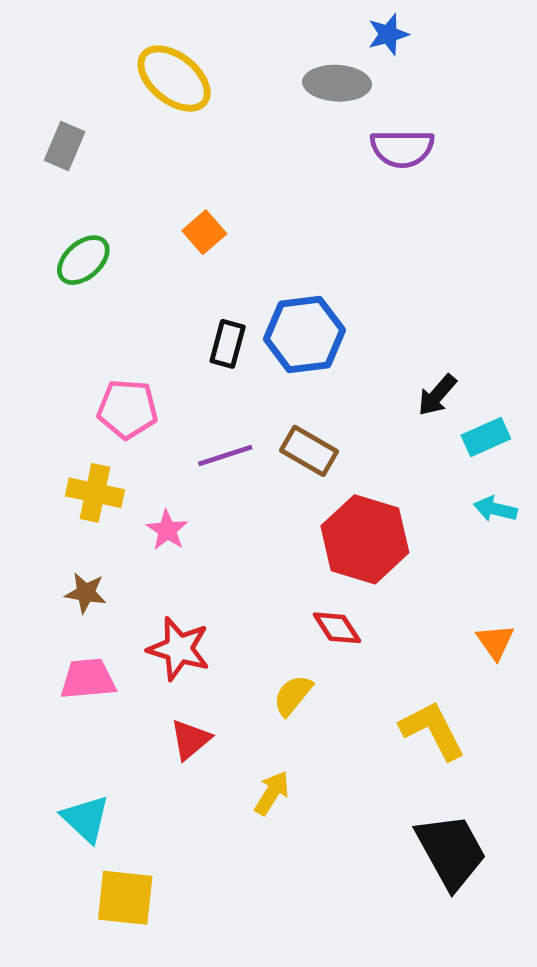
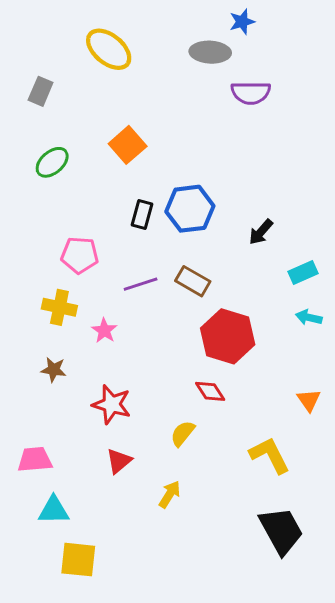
orange square: (204, 232) -> (128, 145), size x1.4
black arrow: (437, 395) -> (261, 232), moved
pink trapezoid: (88, 679) -> (35, 460), moved
cyan triangle: (86, 819) -> (54, 510), turned -44

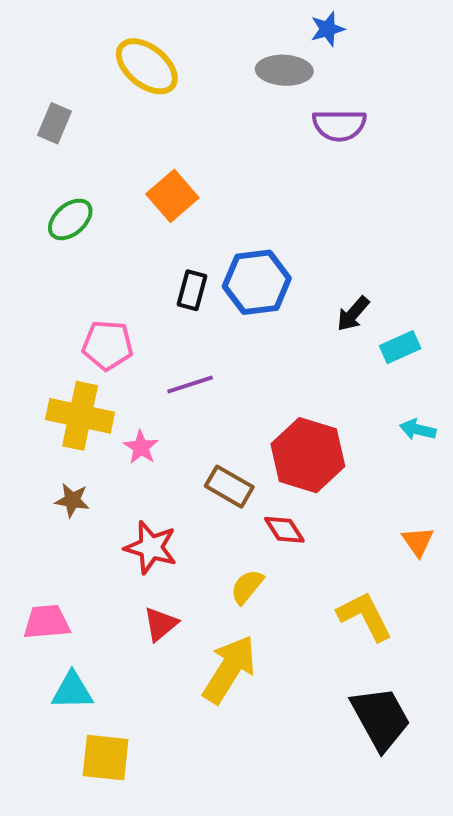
cyan rectangle: (303, 273) -> (400, 347), moved
brown rectangle: (193, 281) -> (229, 487), moved
yellow cross: (59, 307) -> (80, 416), size x1.4
yellow arrow: (170, 494) -> (229, 669), size x1.8

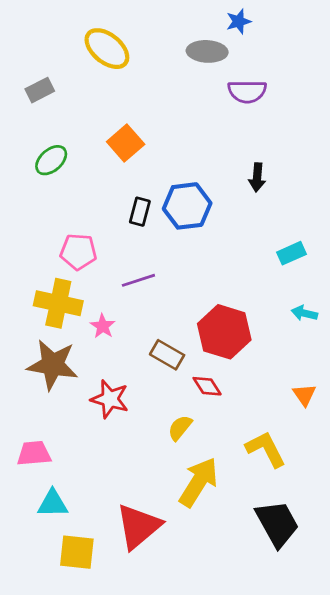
gray rectangle: (55, 123) -> (40, 90), turned 40
black arrow: (353, 314) -> (257, 177), moved, turned -36
brown star: (72, 500) -> (53, 365), size x2.0
red triangle: (161, 624) -> (138, 526), moved, size x1.8
yellow arrow: (229, 669) -> (199, 482), moved

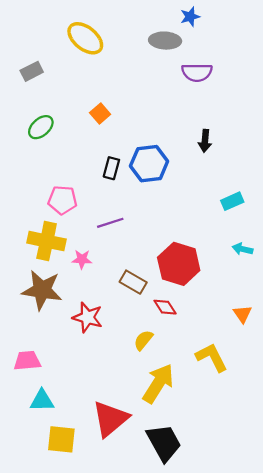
orange square: (126, 143) -> (100, 113), size x0.7
pink star: (103, 326) -> (82, 259), turned -30
black trapezoid: (277, 524) -> (164, 443), moved

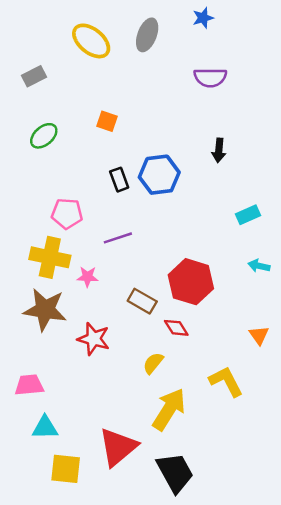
gray ellipse: (165, 41) -> (147, 35), moved, turned -72
orange square: (100, 113) -> (107, 121), turned -30
black rectangle: (111, 168) -> (119, 180), turned -35

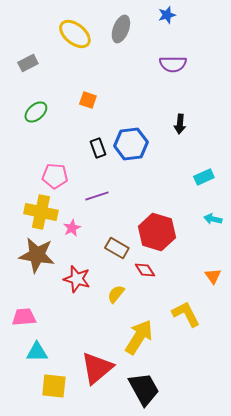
pink star: (88, 277) -> (72, 228), turned -30
yellow semicircle: (153, 363) -> (116, 294), moved

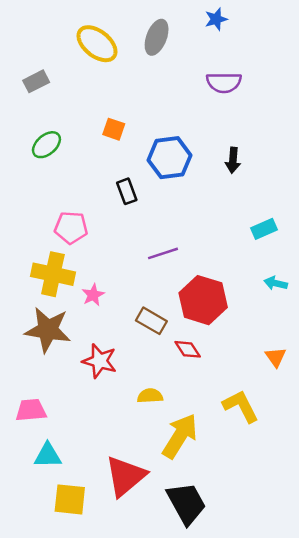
blue hexagon: (131, 144) -> (169, 158), moved
purple line: (97, 196) -> (163, 253), moved
yellow semicircle: (116, 294) -> (150, 396), moved, turned 48

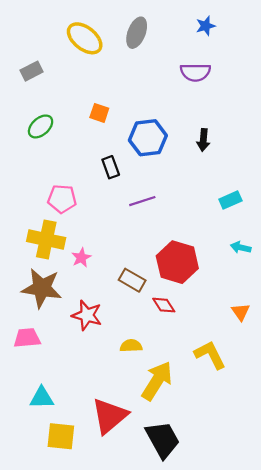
blue star: (216, 19) -> (206, 26), moved
purple line: (163, 253) -> (142, 201), moved
pink trapezoid: (31, 410) -> (27, 338), moved

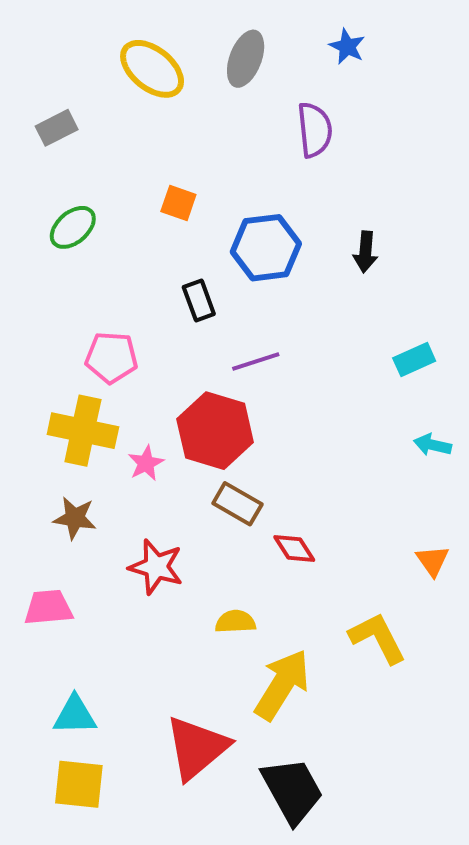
blue star: (206, 26) -> (347, 47), moved, turned -30
purple semicircle: (195, 72) -> (315, 130), moved, turned -96
red hexagon: (177, 262) -> (215, 431), moved
brown star: (42, 288) -> (75, 518), size x0.6
yellow square: (61, 436) -> (79, 784), moved

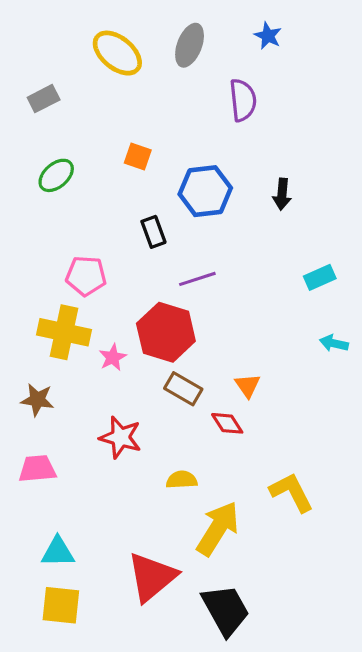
brown star: (75, 518) -> (37, 400), moved
orange triangle: (433, 561) -> (248, 386), moved

